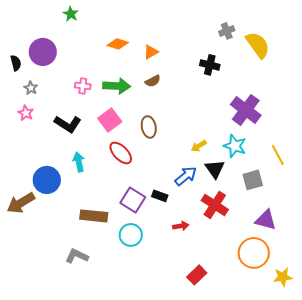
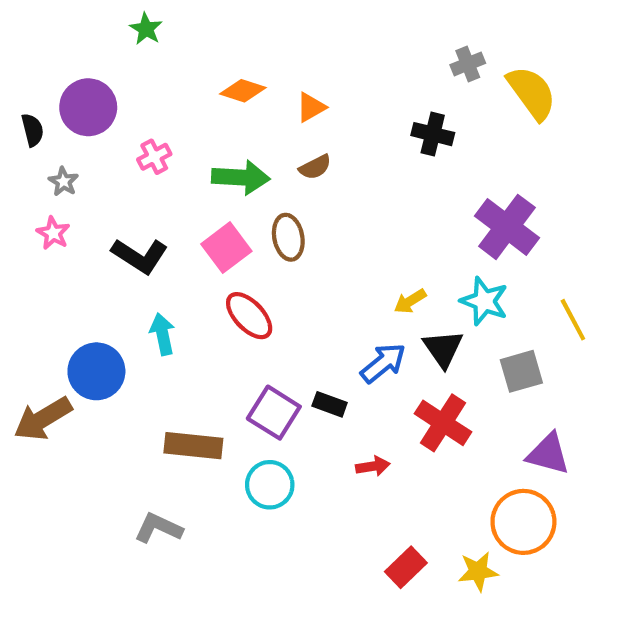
pink cross: (83, 86) -> (154, 157), moved, turned -35
brown ellipse: (149, 127) -> (288, 237), moved
yellow star: (283, 277) -> (478, 571), moved

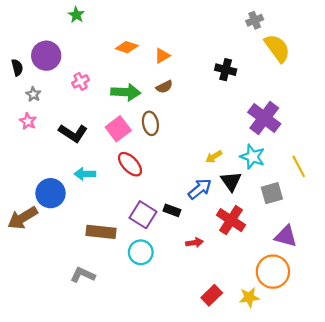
gray cross: (468, 64) -> (255, 20), moved
cyan arrow: (162, 334) -> (85, 174), turned -78

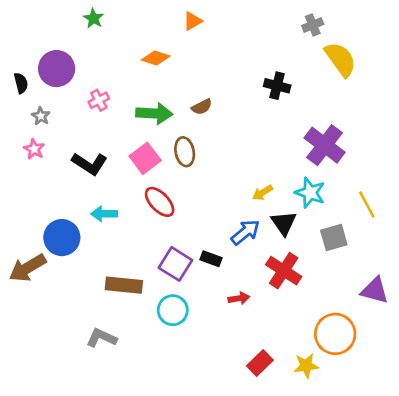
orange triangle: (162, 56) -> (193, 21), moved
purple triangle: (286, 236) -> (375, 290), moved

